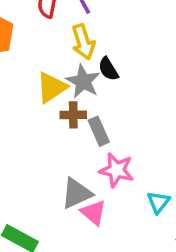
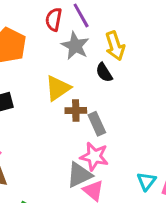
yellow arrow: (83, 42) -> (115, 46), moved
gray star: (83, 81) -> (75, 46), moved
pink star: (116, 170) -> (94, 156), moved

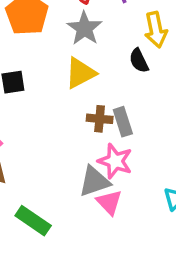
gray star: (75, 46) -> (84, 28), moved
brown cross: (76, 111) -> (100, 119), moved

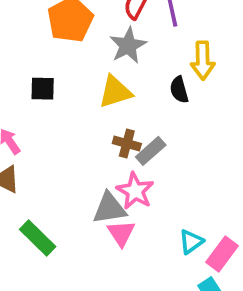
gray rectangle: (123, 122) -> (151, 151), turned 56

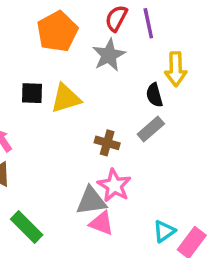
yellow triangle: (115, 92) -> (66, 98), moved
gray rectangle: (151, 151) -> (151, 129), moved
pink triangle: (121, 233) -> (101, 223), turned -36

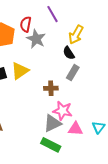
red semicircle: (116, 18) -> (26, 24), moved
yellow arrow: (176, 69) -> (76, 35), turned 48
pink triangle: (101, 223) -> (75, 129), moved
green rectangle: (27, 227) -> (51, 145), moved

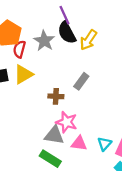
red semicircle: (26, 24) -> (19, 49), moved
black semicircle: (69, 53) -> (67, 33), moved, size x1.5
gray triangle: (52, 123) -> (54, 135), turned 30

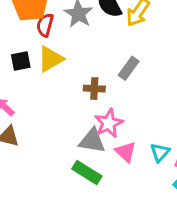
pink star: (66, 122) -> (109, 123), turned 30
pink triangle: (79, 143) -> (126, 152), turned 35

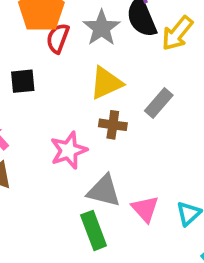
yellow triangle: (50, 59) -> (106, 83), moved
pink star: (109, 123) -> (69, 150), moved
green rectangle: (87, 172) -> (94, 230), turned 32

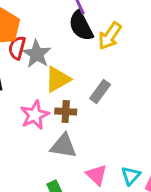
gray star: (102, 28) -> (37, 54), moved
pink star: (69, 150) -> (35, 115), moved
gray triangle: (104, 191) -> (63, 146), moved

